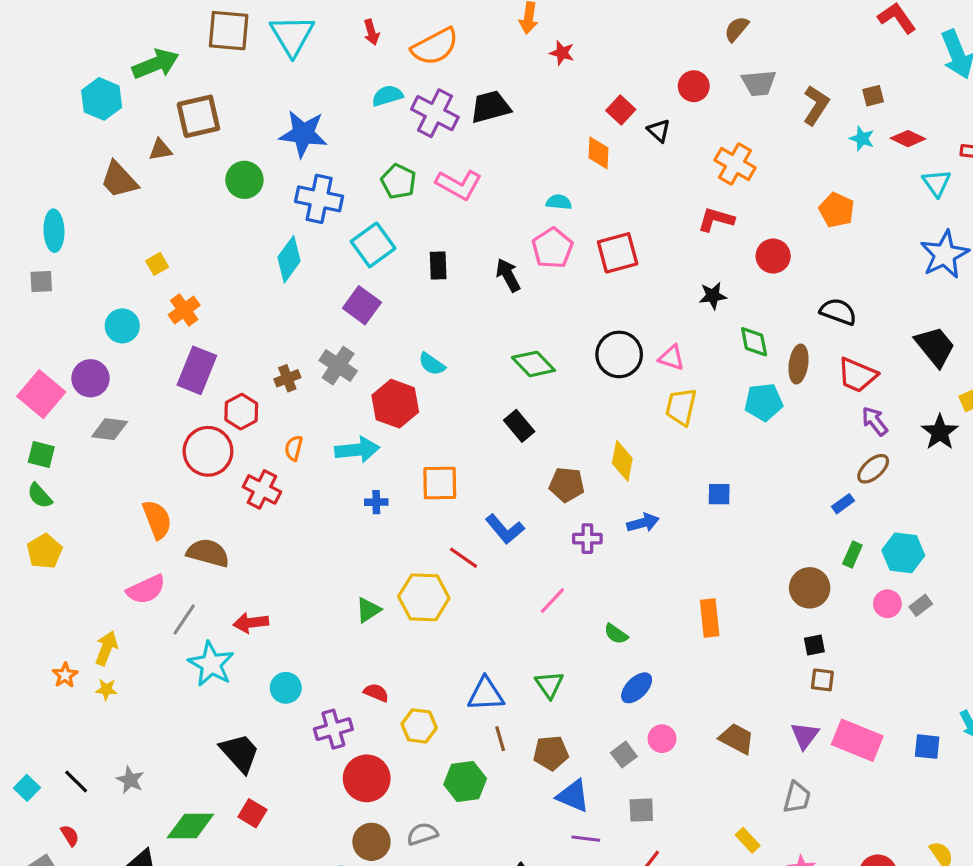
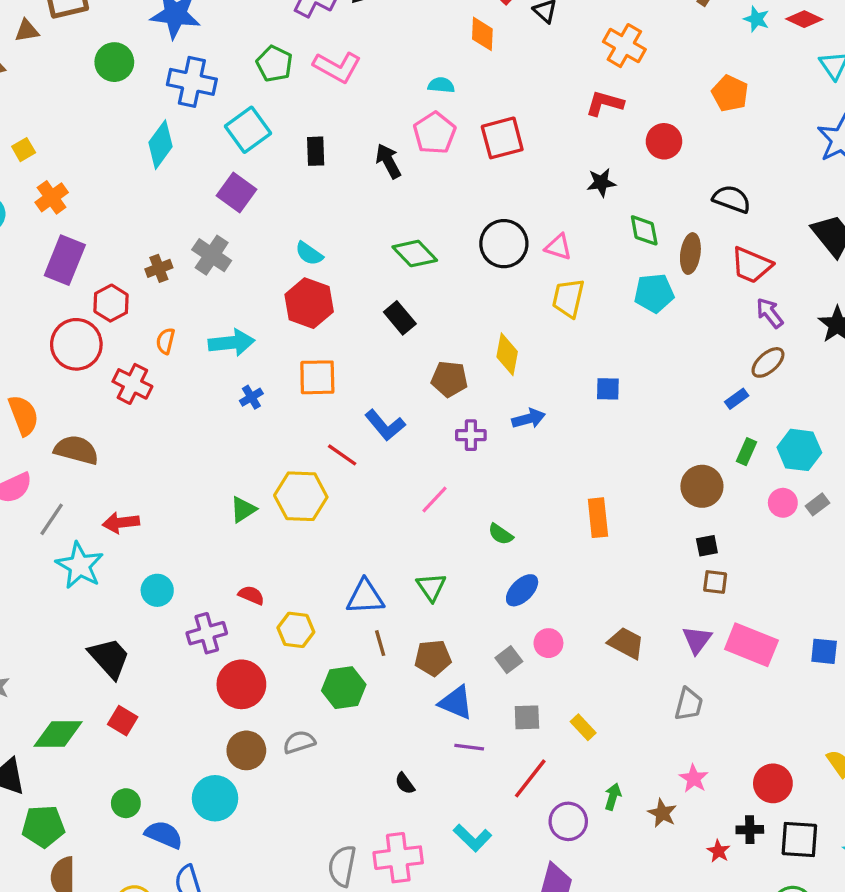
red hexagon: (395, 404) -> (309, 303), moved
blue cross: (376, 502) -> (251, 397), turned -30
yellow rectangle: (748, 840) -> (583, 727), moved

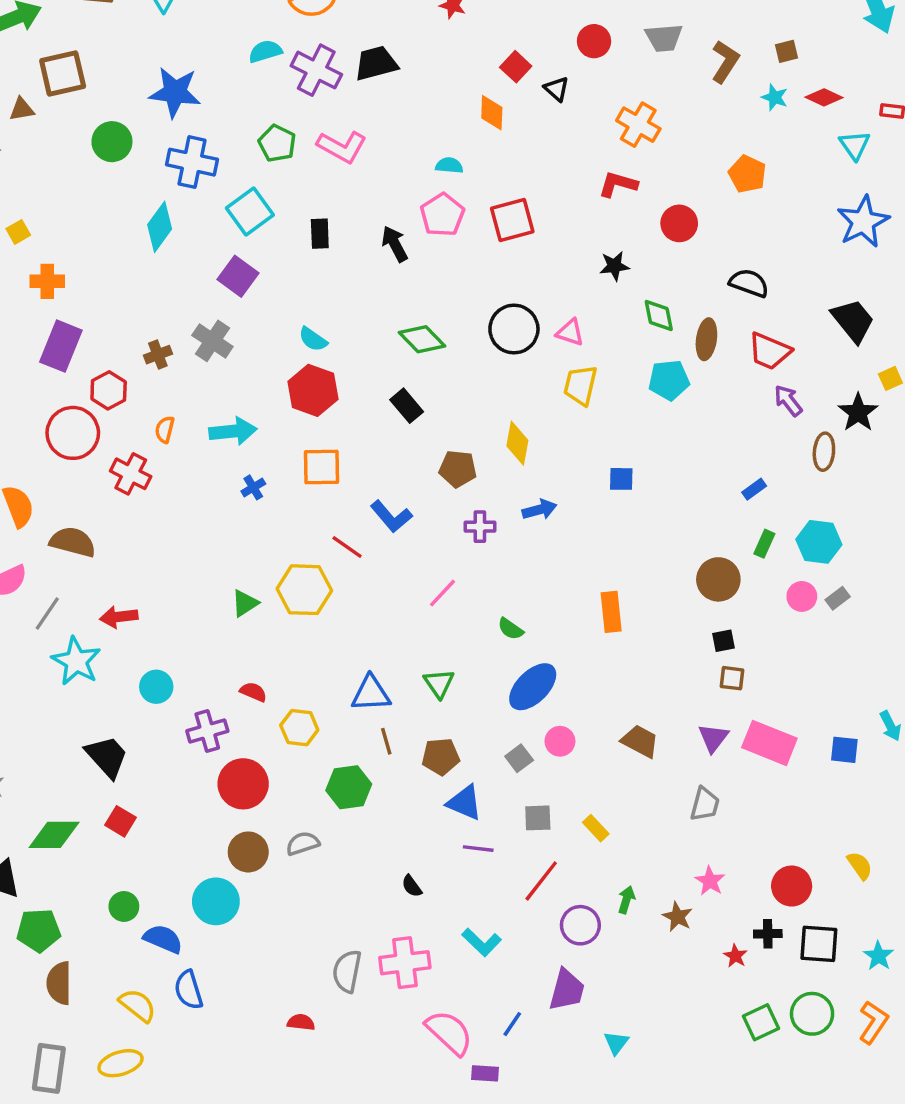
orange cross: (52, 197) -> (47, 281), turned 36
brown ellipse: (768, 362) -> (824, 452), moved, turned -44
blue ellipse: (522, 590) -> (533, 687), size x1.4

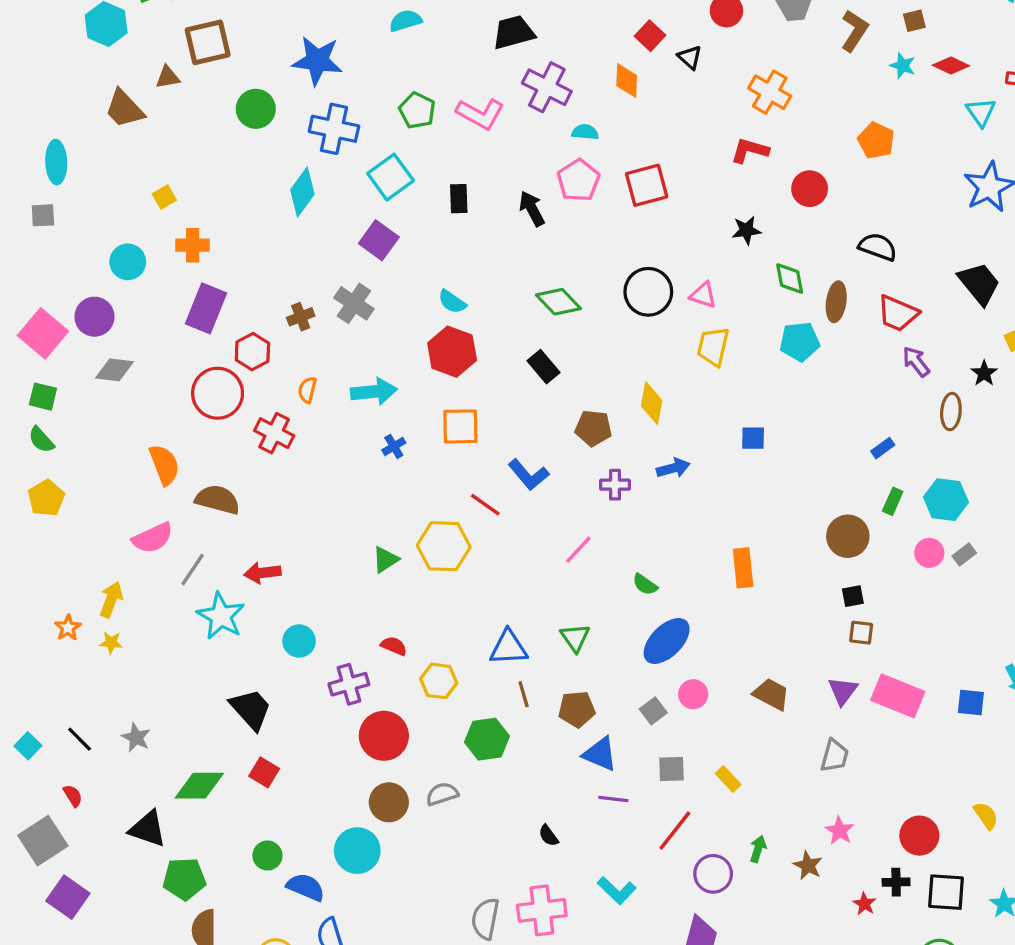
purple cross: (316, 70) -> (547, 87), moved
black star: (858, 412) -> (984, 373), size x0.7

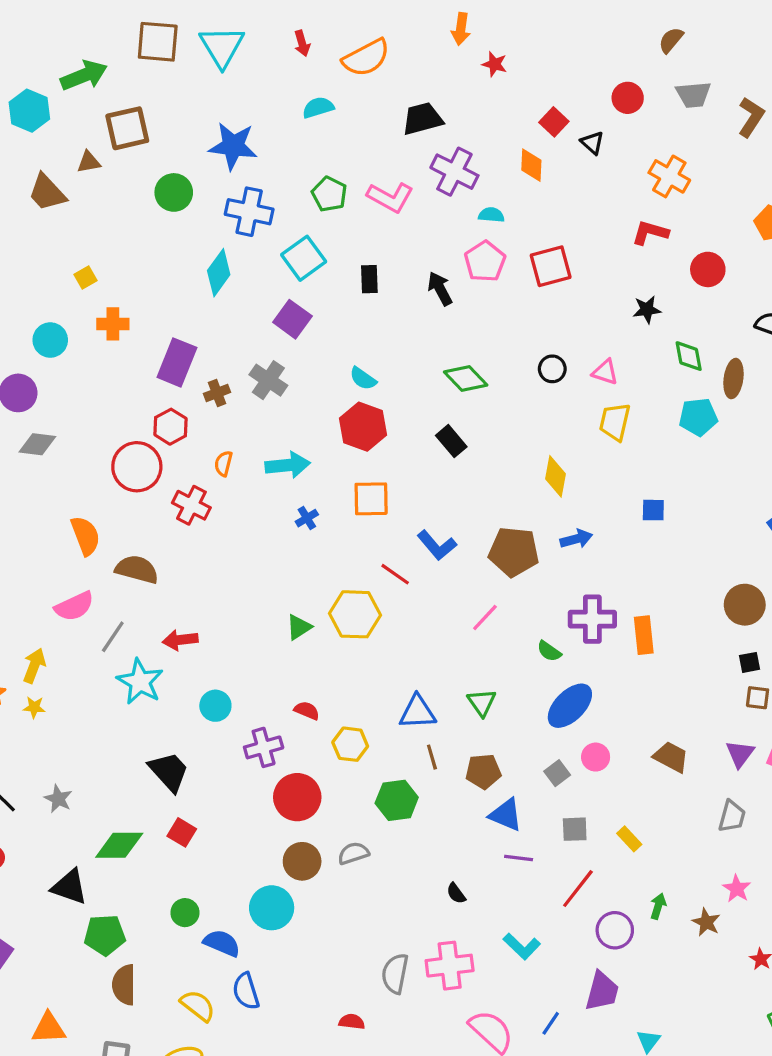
black circle: (648, 292) -> (552, 369), size x0.6
purple rectangle: (206, 308) -> (177, 362), moved
brown pentagon: (593, 428) -> (514, 552), moved, size x1.4
purple cross: (615, 485) -> (592, 619), moved, size x1.6

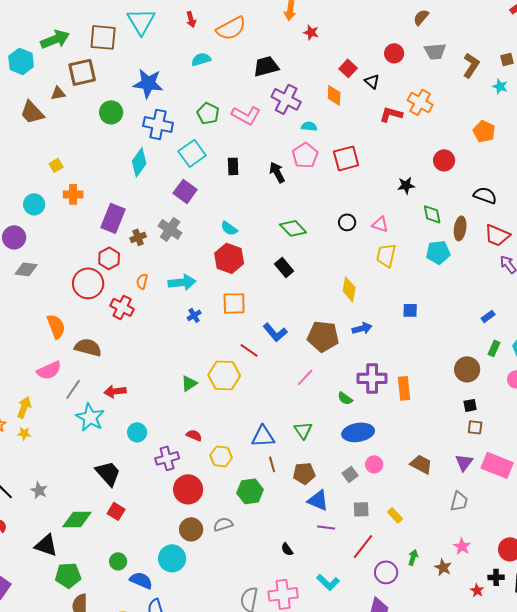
brown square: (158, 42) -> (103, 37), moved
red L-shape: (650, 233) -> (391, 114), moved
blue ellipse: (570, 706) -> (358, 432), turned 36

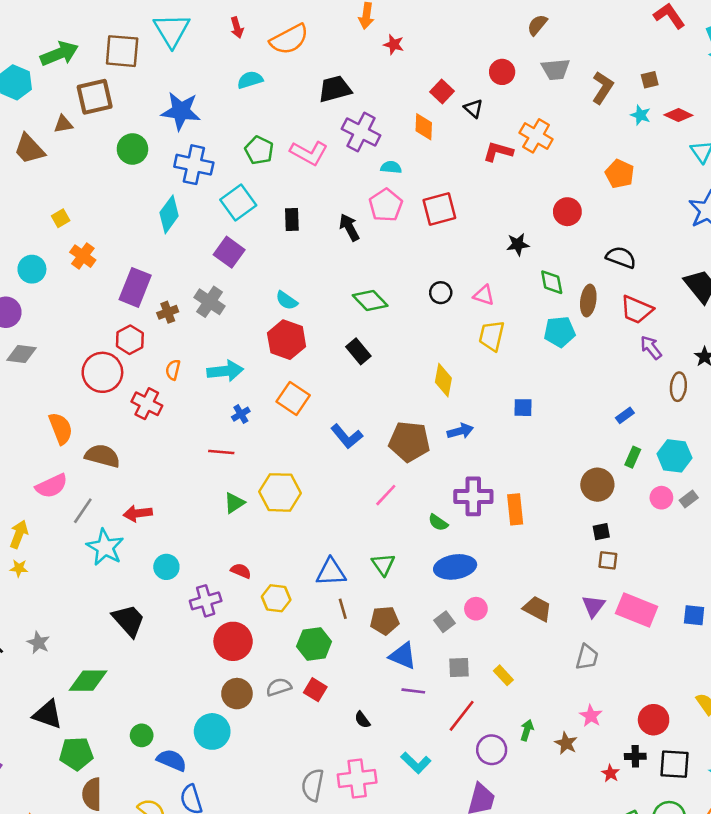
orange cross: (73, 194) -> (83, 256), turned 36
orange square: (234, 303) -> (293, 398), turned 35
red line: (249, 350) -> (221, 452), moved, turned -30
red square: (116, 511) -> (315, 690), moved

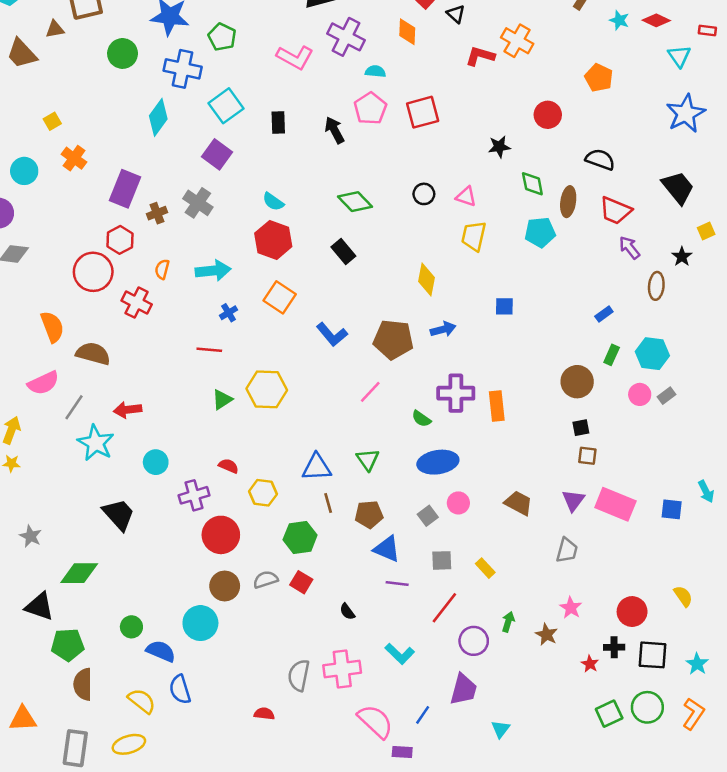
green pentagon: (259, 150) -> (222, 37), moved

